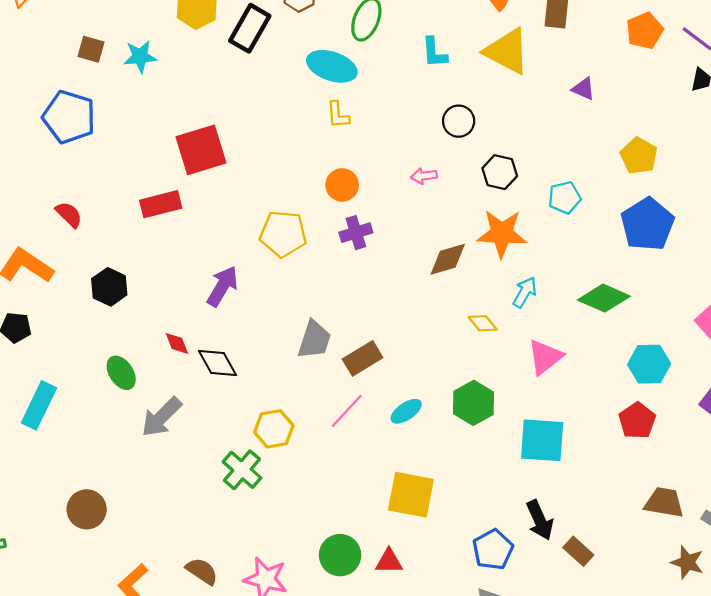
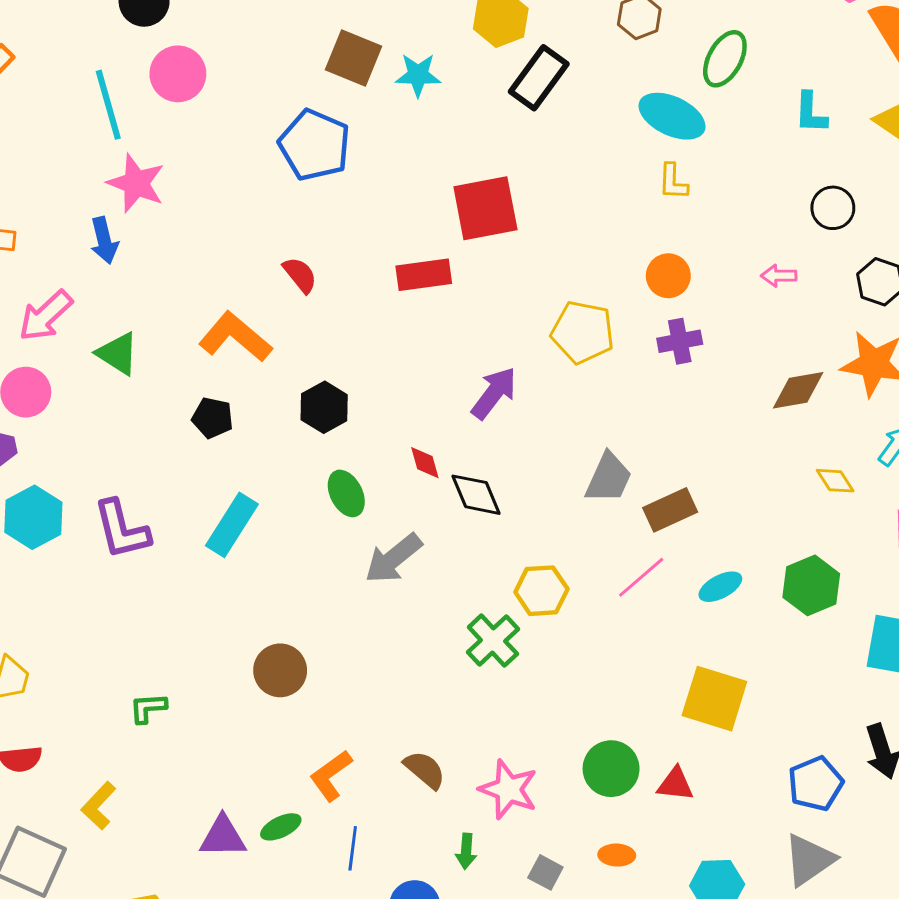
black rectangle: (250, 28) -> (539, 78), moved
brown square: (91, 49) -> (354, 58), size x1.5
black hexagon: (109, 287) -> (324, 407), moved

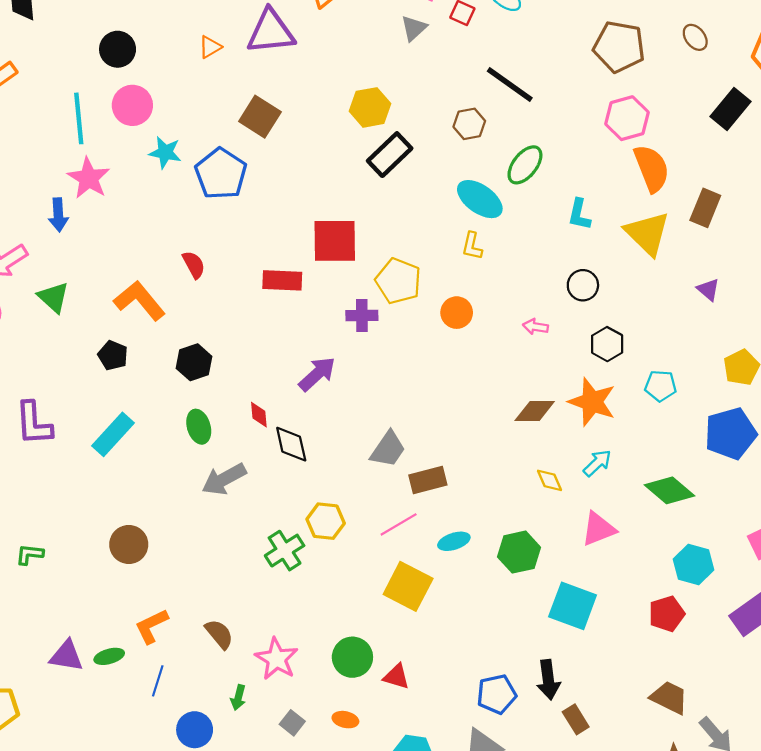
cyan star: (418, 75) -> (165, 152), moved
yellow pentagon: (583, 332) -> (398, 281), moved
purple cross: (680, 341) -> (362, 316), moved
yellow square: (714, 699) -> (408, 586), moved

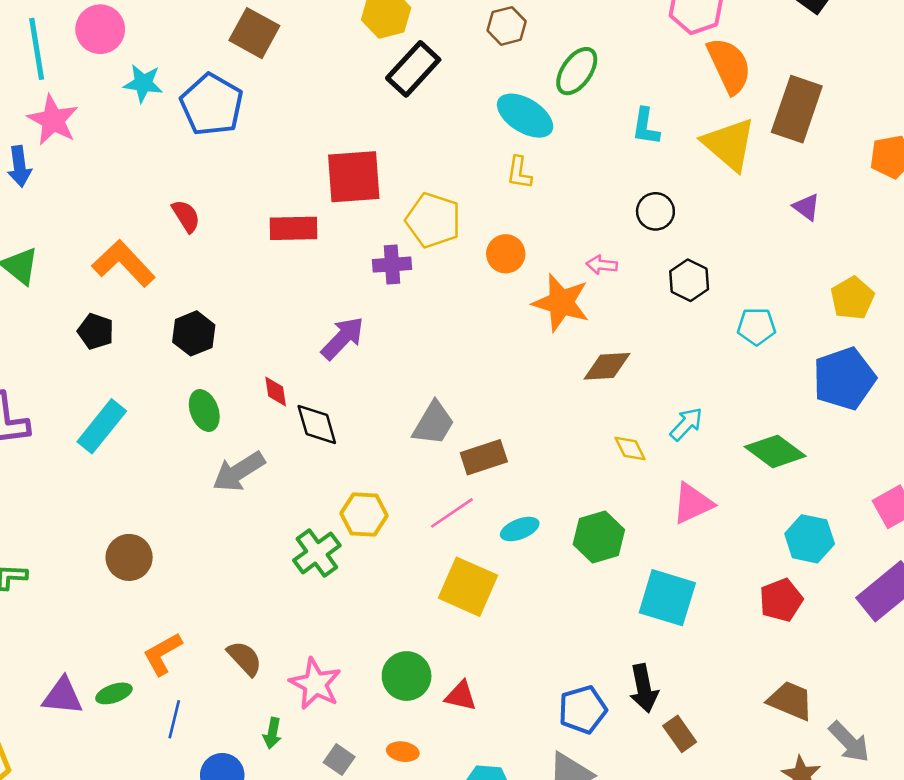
brown rectangle: (705, 208) -> (797, 109), size x1.4
orange star: (592, 402) -> (561, 303), moved

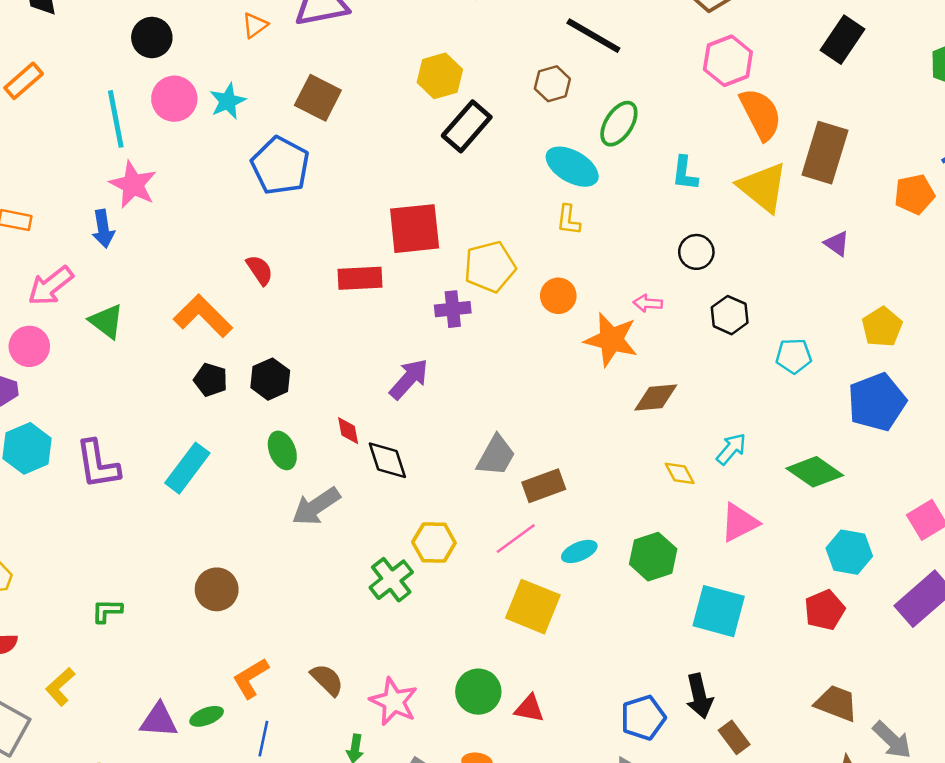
cyan star: (143, 83) -> (228, 101), moved, turned -30
yellow pentagon: (433, 220) -> (490, 267), turned -30
black pentagon: (96, 331) -> (211, 380), moved

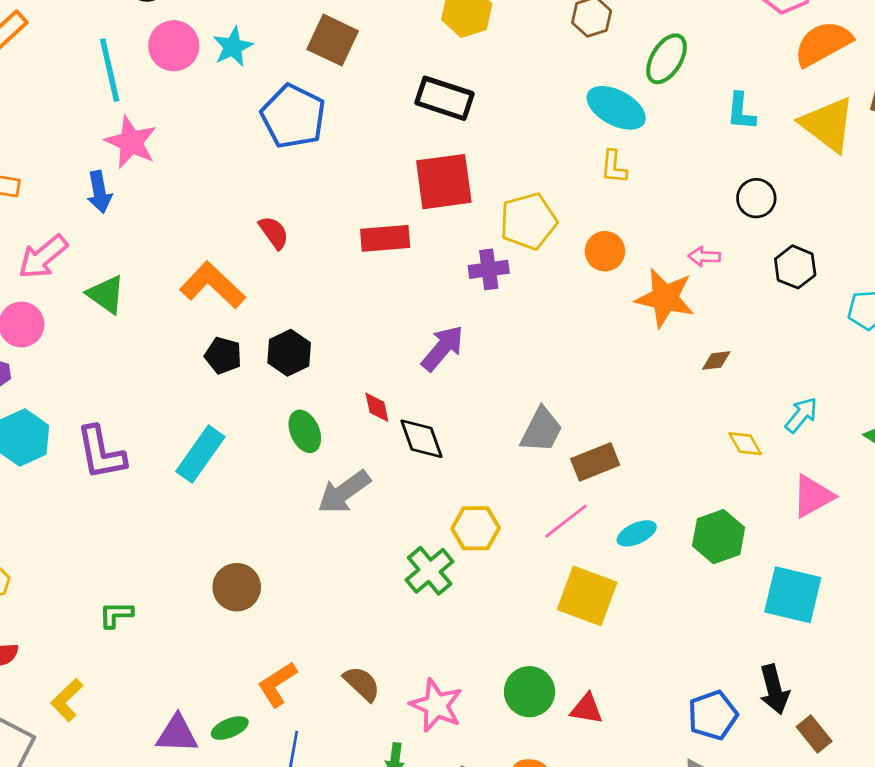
orange semicircle: (761, 114) -> (823, 44), turned -90
black rectangle: (467, 126) -> (444, 98), moved, turned 69
brown diamond: (656, 397) -> (716, 361), size x0.6

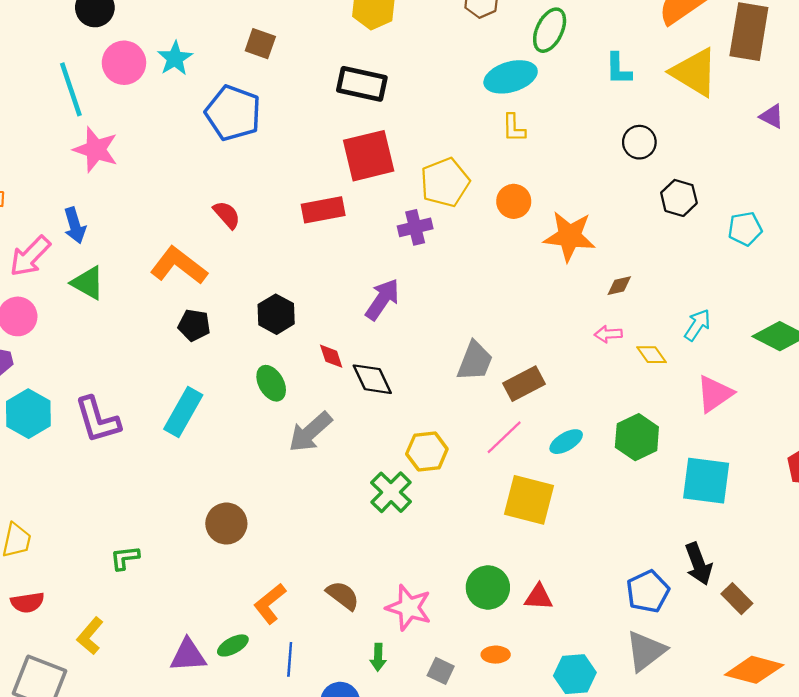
brown square: (333, 40) -> (260, 44), size x0.7
cyan ellipse: (616, 108) -> (511, 77), turned -39
blue arrow: (99, 192) -> (75, 225), moved
pink arrow: (704, 257) -> (608, 334), moved
black hexagon: (289, 353) -> (276, 314), moved

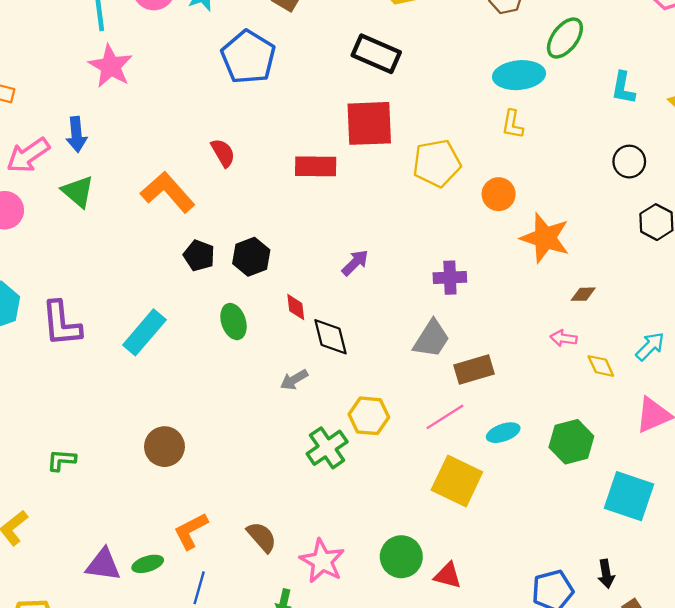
purple cross: (415, 227) -> (450, 278), moved
purple arrow: (382, 299) -> (355, 263), size x0.7
black pentagon: (194, 325) -> (199, 255), moved
gray arrow: (310, 432) -> (294, 380), moved, size x0.6
black arrow: (698, 564) -> (606, 574), size x0.7

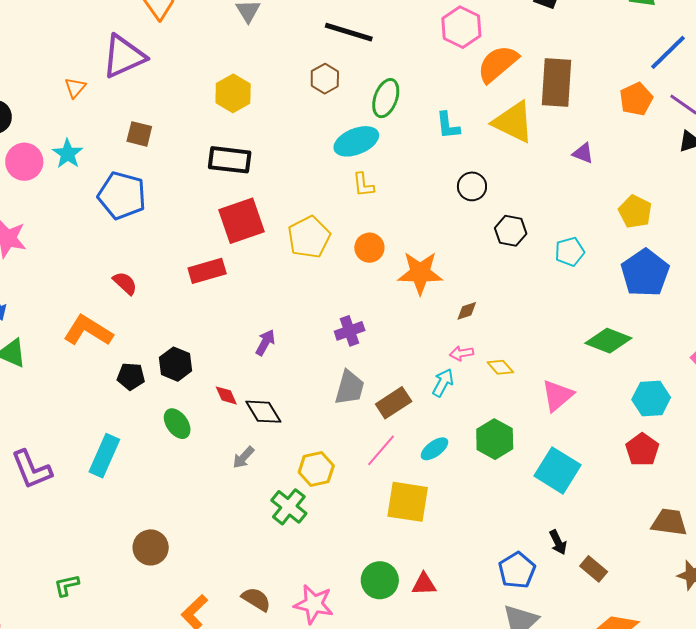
cyan arrow: (650, 346) -> (443, 383), moved
cyan square: (629, 496) -> (557, 470), turned 30

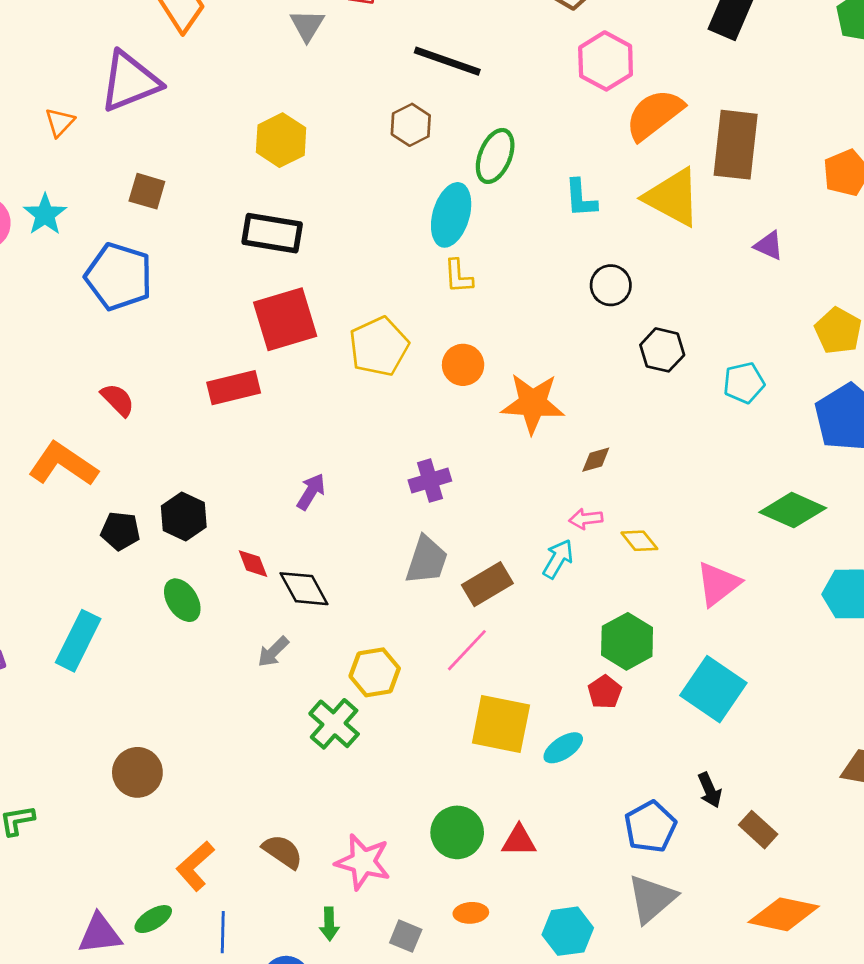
cyan ellipse: (356, 141) -> (451, 215), turned -54
cyan ellipse: (434, 449) -> (563, 748), moved
red pentagon: (642, 450) -> (605, 692), moved, size x0.7

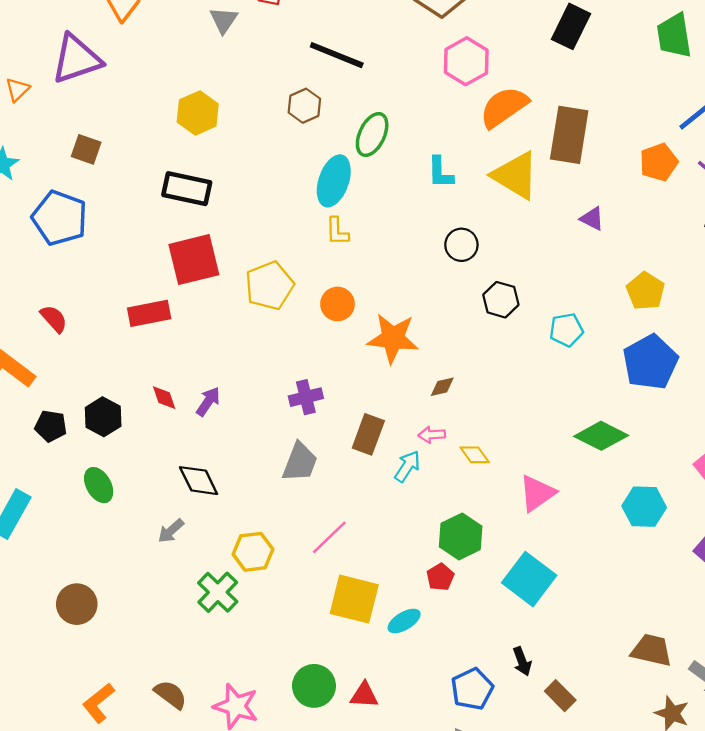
red diamond: (253, 564) -> (164, 398), moved
brown rectangle: (487, 584) -> (368, 434), moved, turned -42
brown circle: (137, 772) -> (77, 604), moved

